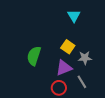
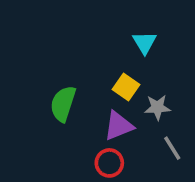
cyan triangle: (74, 16) -> (144, 43), moved
gray line: (82, 82) -> (172, 148), moved

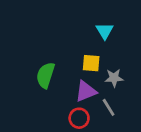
yellow square: (126, 87) -> (91, 63), turned -30
gray line: (172, 148) -> (109, 107), moved

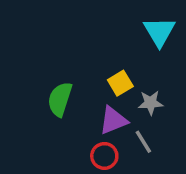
cyan triangle: (105, 31) -> (159, 32), moved, size x1.4
yellow square: (91, 63) -> (120, 83), turned -36

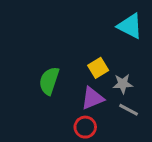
cyan triangle: (159, 32) -> (130, 26), turned -32
gray line: (143, 142) -> (129, 110), moved, turned -30

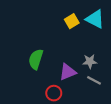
yellow square: (98, 68) -> (72, 21), moved
red circle: (85, 127) -> (54, 93), moved

